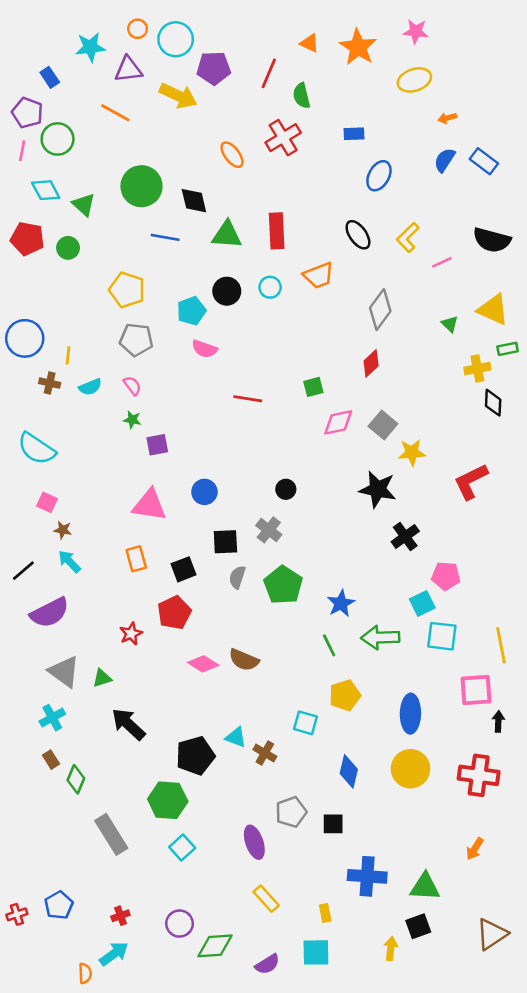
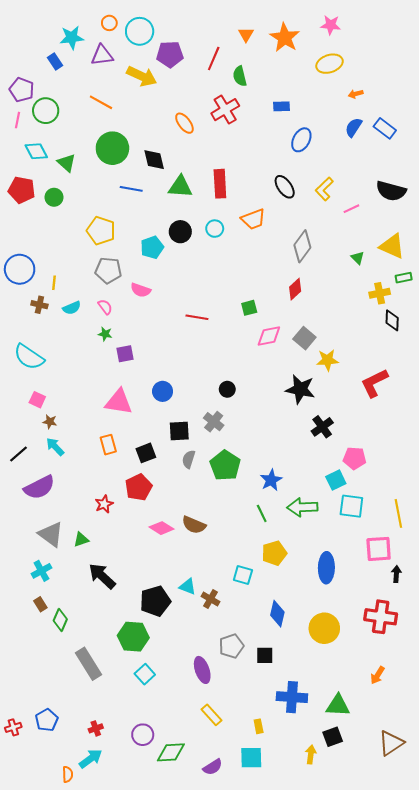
orange triangle: (309, 43) -> (246, 34), turned 35
blue rectangle: (50, 77) -> (55, 62), moved
orange line: (115, 113) -> (101, 102), moved
pink semicircle: (204, 349) -> (141, 290), moved
yellow circle: (410, 769) -> (324, 628), moved

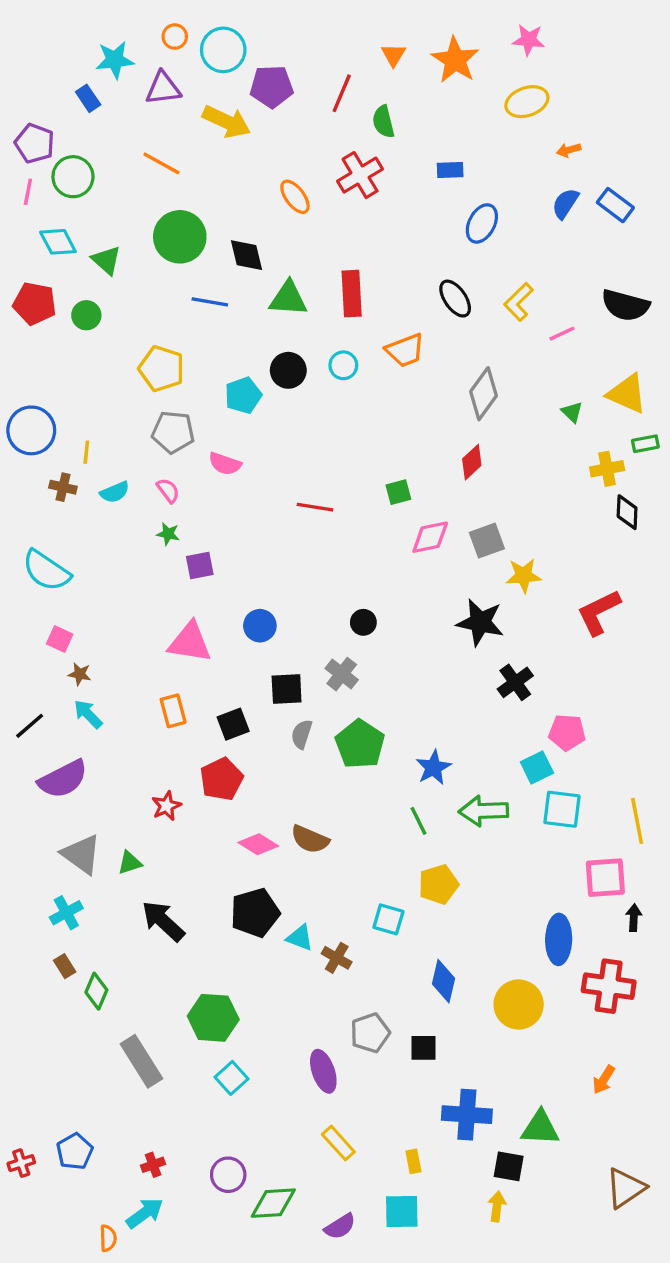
gray square: (304, 338) -> (487, 541), turned 30
blue ellipse: (326, 568) -> (559, 939), moved
black pentagon: (155, 601) -> (255, 913), moved
black square: (333, 737) -> (509, 1166), moved, turned 30

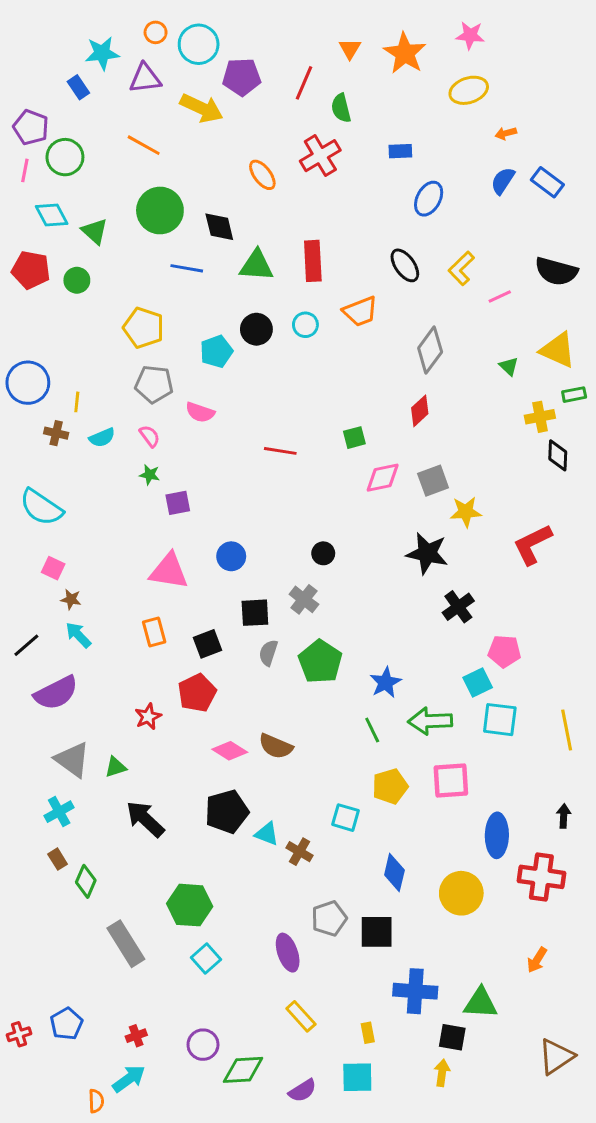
pink square: (605, 878) -> (451, 780), moved
black square: (423, 1048) -> (377, 932), size x1.4

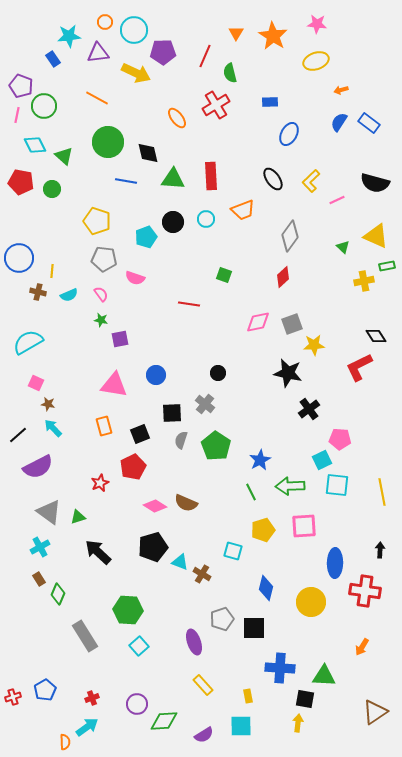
green square: (354, 438) -> (224, 275), moved, turned 35
black diamond: (558, 455) -> (376, 336), moved, turned -35
cyan semicircle: (41, 507) -> (28, 342), turned 116

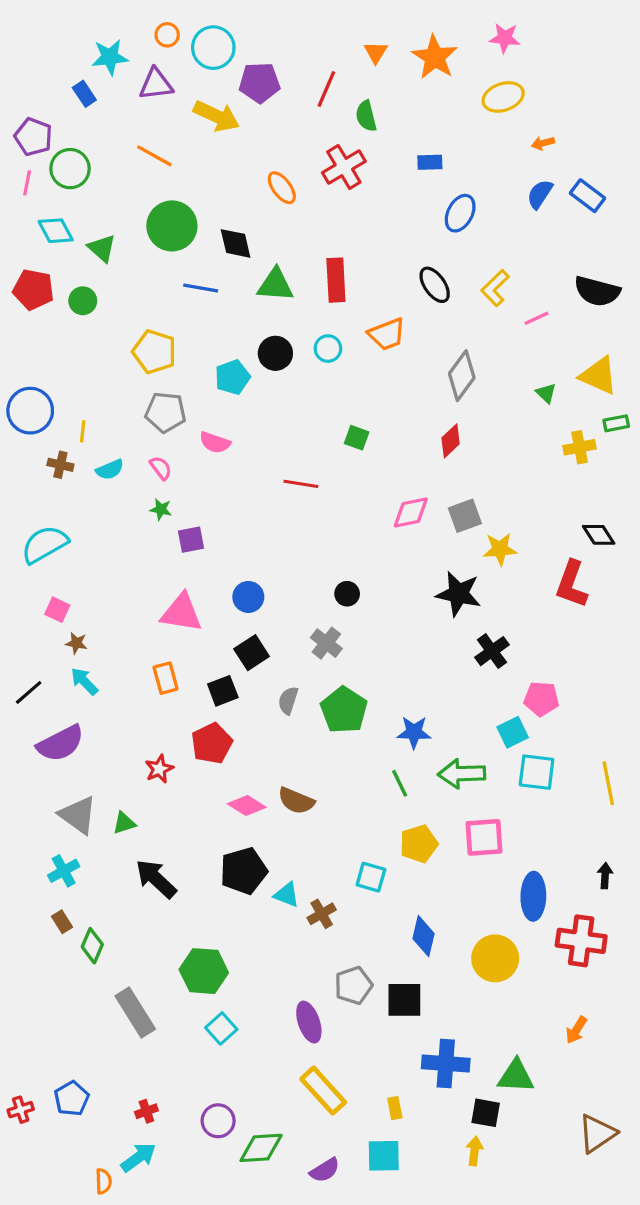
red L-shape: (359, 367) -> (572, 584), turned -44
black square: (172, 413) -> (252, 653), moved, turned -30
blue star: (260, 460) -> (414, 732), turned 30
brown cross: (202, 574) -> (322, 914), turned 30
yellow rectangle: (203, 685) -> (323, 1091), size x1.4

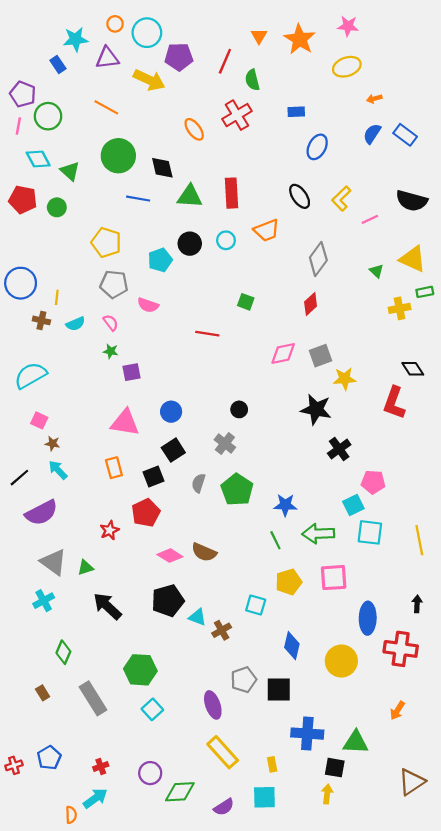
brown rectangle: (62, 922) -> (43, 693), moved

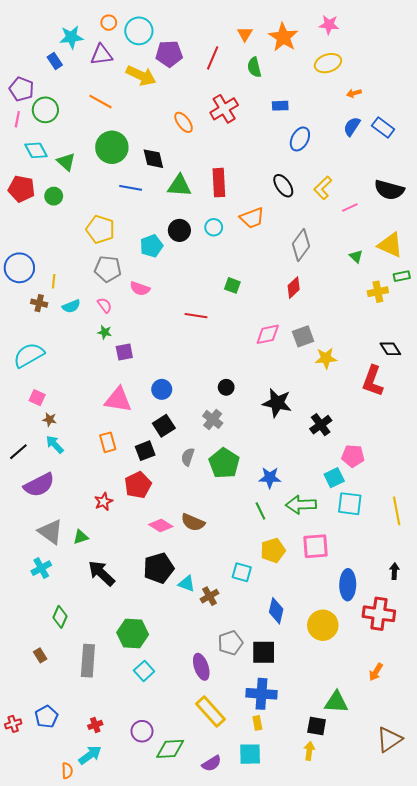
green semicircle: (252, 80) -> (254, 67), moved
black star: (316, 409) -> (277, 403), moved
gray rectangle: (93, 698) -> (88, 661), turned 36
blue cross: (307, 734) -> (261, 694), moved

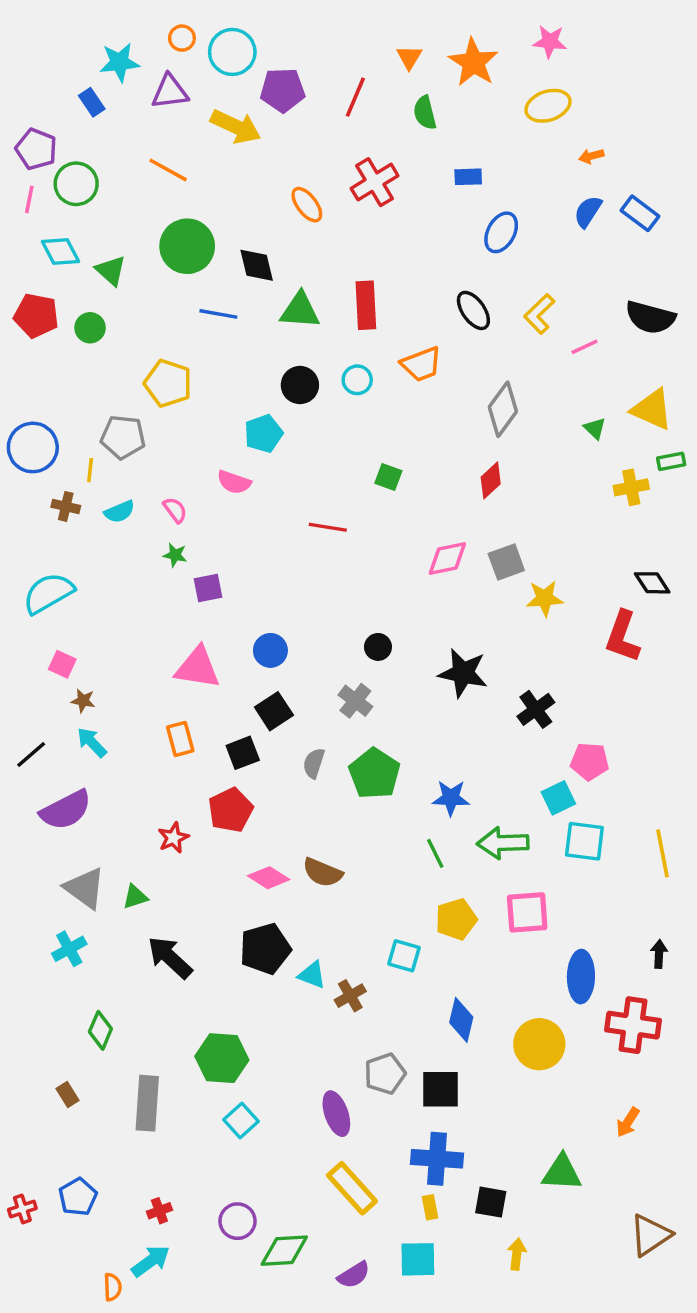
cyan pentagon: (151, 246) -> (263, 434), moved
gray pentagon: (108, 269) -> (123, 437), moved
black square: (317, 726) -> (491, 1202), moved

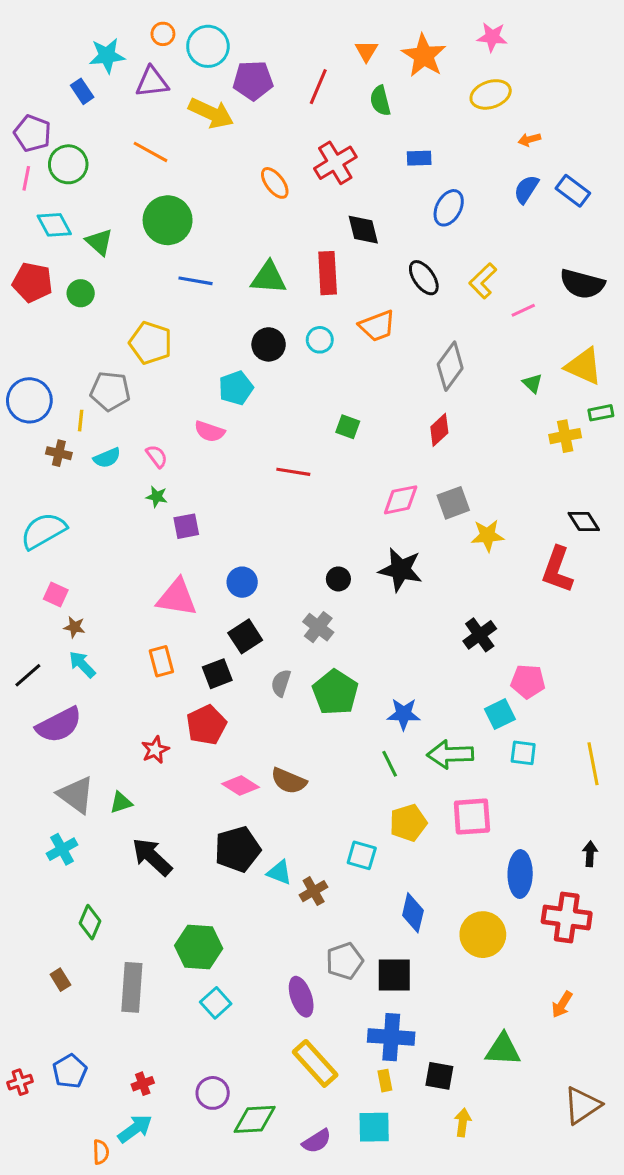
black diamond: (257, 265) -> (363, 230), moved
black star: (463, 673) -> (401, 570), moved
cyan square: (584, 841) -> (523, 753), size x0.7

